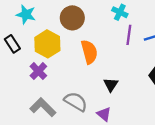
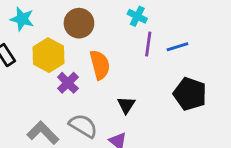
purple cross: (38, 71) -> (68, 83), moved

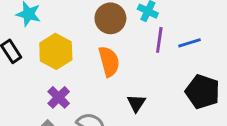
brown circle: (79, 23) -> (110, 18), moved
purple cross: (68, 83) -> (59, 97), moved

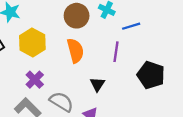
purple line: (159, 40) -> (116, 52), moved
blue line: (190, 43) -> (131, 26), moved

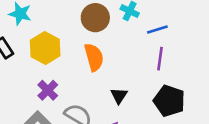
purple line: (116, 52) -> (160, 59), moved
black pentagon: (151, 75) -> (169, 101), moved

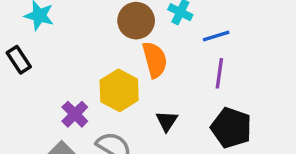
yellow hexagon: (45, 48) -> (119, 90), moved
orange semicircle: (94, 57) -> (155, 60), moved

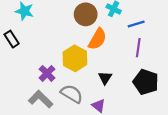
orange semicircle: (155, 60) -> (97, 39), turned 45

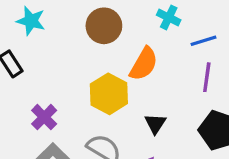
brown circle: (86, 14) -> (104, 26), moved
purple cross: (47, 73) -> (44, 117), moved

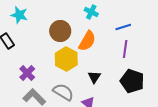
cyan cross: (169, 17) -> (91, 12), moved
brown circle: (104, 26) -> (60, 31), moved

